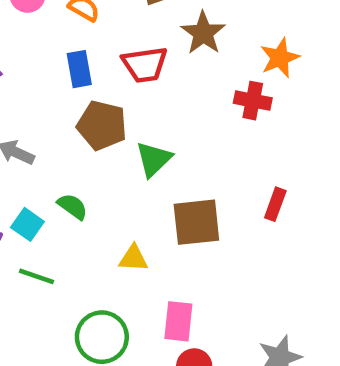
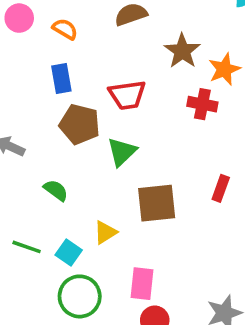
brown star: (203, 33) -> (182, 51), moved
red trapezoid: (145, 65) -> (127, 95), moved
cyan square: (27, 224) -> (69, 252), moved
yellow triangle: (133, 258) -> (105, 232), turned -35

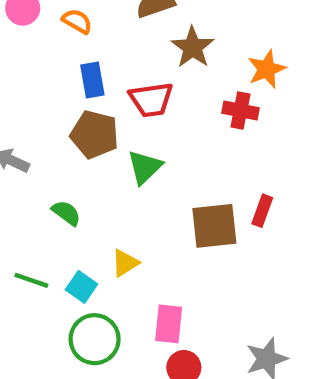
brown star: (182, 51) -> (193, 47), moved
blue rectangle: (61, 78) -> (92, 80), moved
brown square: (157, 203) -> (214, 226), moved

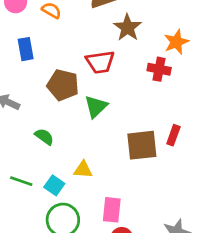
blue rectangle: (92, 80) -> (26, 49), moved
yellow triangle: (125, 263) -> (83, 170), turned 36

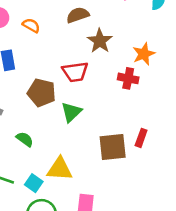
yellow triangle: (83, 170) -> (60, 169), size x1.5

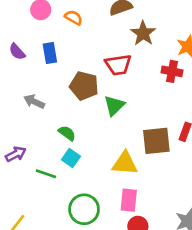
yellow triangle: (60, 169) -> (125, 163), moved
cyan square: (34, 183) -> (71, 158), moved

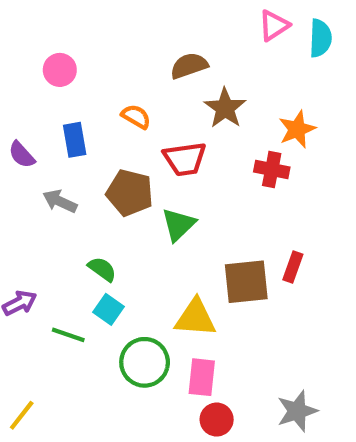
orange semicircle: (74, 18) -> (136, 117), moved
purple semicircle: (17, 52) -> (22, 155), moved
gray arrow: (34, 102) -> (60, 201), moved
green circle: (84, 209) -> (145, 362), moved

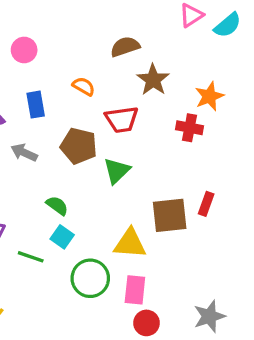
cyan semicircle: (320, 38) -> (228, 25), turned 48

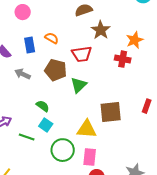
orange semicircle: (84, 86) -> (52, 38), moved
red rectangle: (206, 204) -> (147, 106), moved

